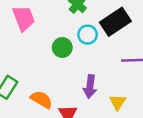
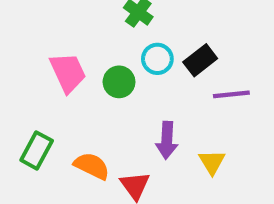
pink trapezoid: (24, 18) -> (68, 72), moved
black rectangle: (115, 22) -> (200, 60), moved, size x0.7

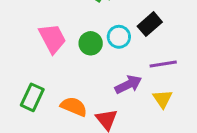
cyan circle: (157, 59) -> (119, 37), moved
purple line: (231, 94) -> (163, 64), moved
purple arrow: (167, 140) -> (128, 85), turned -116

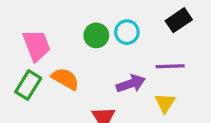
black rectangle: (150, 24) -> (179, 20), moved
pink trapezoid: (52, 38) -> (37, 45), moved
orange semicircle: (74, 107) -> (65, 79), moved

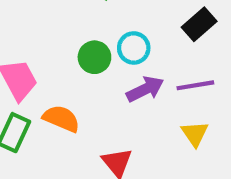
purple arrow: (131, 84) -> (145, 89), moved

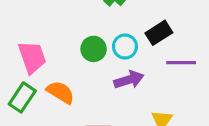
black rectangle: (199, 24) -> (159, 33), moved
purple line: (195, 85) -> (181, 63), moved

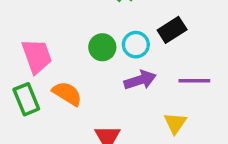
purple line: (181, 63) -> (194, 81), moved
green rectangle: (22, 97) -> (26, 99), turned -56

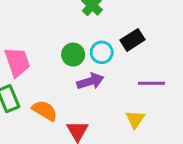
purple arrow: (140, 80) -> (90, 81), moved
orange semicircle: (67, 94) -> (45, 111), moved

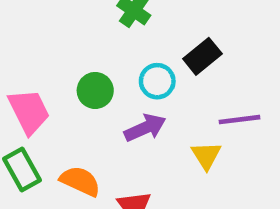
green circle: (73, 55) -> (95, 90), moved
yellow triangle: (135, 119) -> (206, 156), moved

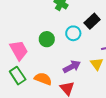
purple arrow: (145, 128) -> (72, 67), moved

